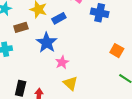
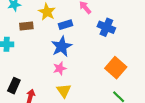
blue star: (47, 43) -> (62, 46), moved
orange square: (117, 51) -> (116, 68), size x1.5

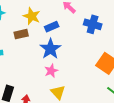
brown rectangle: (26, 26) -> (21, 34), moved

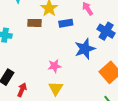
blue star: (50, 49) -> (85, 49), moved

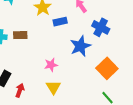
brown rectangle: (34, 23) -> (20, 35), moved

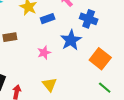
pink star: (51, 65) -> (44, 53), moved

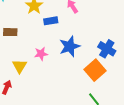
blue cross: (89, 19) -> (107, 49), moved
yellow triangle: (50, 84) -> (20, 66), moved

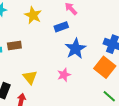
blue rectangle: (51, 21) -> (61, 27), moved
pink star: (41, 54) -> (64, 75), moved

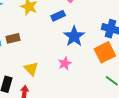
orange square: (105, 67) -> (105, 52), turned 30

